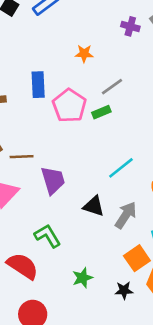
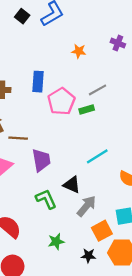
orange star: (84, 54) -> (79, 51), moved
gray arrow: (126, 215) -> (86, 206), moved
green L-shape: (48, 236) -> (46, 199), moved

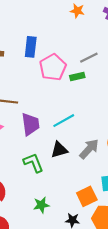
orange star: (79, 51) -> (77, 11), moved
cyan line: (97, 156) -> (64, 121), moved
black triangle: (72, 185) -> (59, 150), turned -42
gray arrow: (86, 206) -> (89, 149), moved

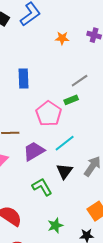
pink pentagon: (53, 67) -> (49, 114), moved
purple trapezoid: (30, 124) -> (34, 151), turned -105
black triangle: (59, 150) -> (65, 171), turned -30

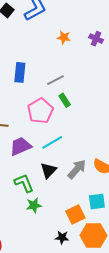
gray line: (80, 81) -> (55, 80), moved
green rectangle: (71, 100) -> (65, 100), turned 72
green star: (55, 225) -> (34, 205), moved

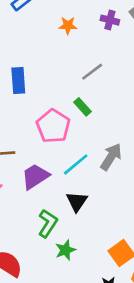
gray line: (55, 80) -> (92, 72), moved
gray arrow: (77, 169) -> (111, 157), moved
green L-shape: (24, 183) -> (48, 223), turned 65

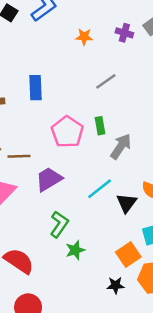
green rectangle: (82, 107) -> (100, 126), moved, turned 30
gray arrow: (111, 157) -> (121, 146), moved
cyan line: (76, 164) -> (100, 189), moved
black triangle: (77, 202) -> (127, 203), moved

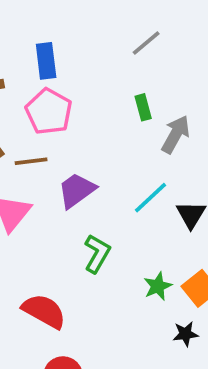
pink pentagon: (67, 132) -> (49, 112), moved
green star: (75, 250) -> (158, 286), moved

